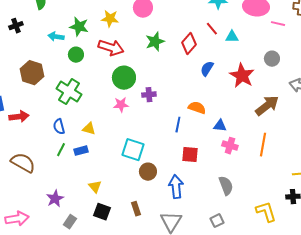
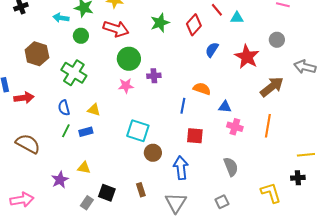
yellow triangle: (95, 187) -> (84, 168), moved, turned -40
gray rectangle: (70, 222) -> (87, 203), moved

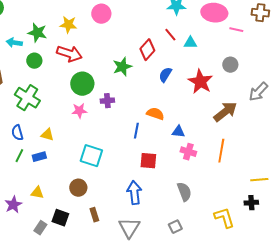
green star: (160, 23) -> (122, 67), moved
gray arrow: (305, 67) -> (258, 92), turned -60
brown circle: (153, 153) -> (78, 188), moved

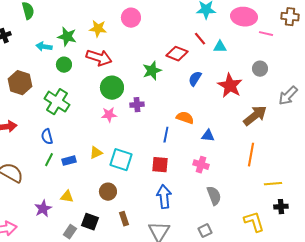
red diamond: (147, 50) -> (177, 54), turned 70
yellow triangle: (47, 135) -> (96, 153), moved, turned -40
pink cross: (188, 152) -> (201, 165), moved
red square: (148, 161) -> (160, 165), moved
yellow line: (259, 180) -> (273, 184), moved

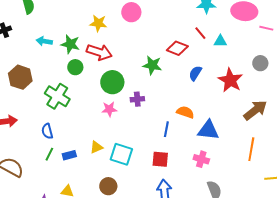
green star: (67, 37) -> (70, 44), moved
green circle: (64, 65) -> (75, 67), moved
green star: (152, 71) -> (152, 65), turned 30
blue triangle: (208, 136) -> (208, 130), size x1.6

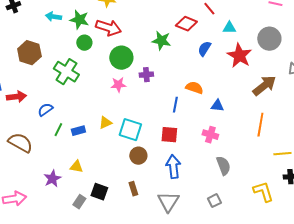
cyan triangle: (220, 41) -> (229, 28), moved
gray circle: (260, 63) -> (269, 39), size x1.5
blue triangle: (208, 130) -> (217, 106), size x0.6
blue semicircle: (47, 131) -> (45, 110), moved, turned 70
brown circle: (108, 186) -> (138, 156), moved

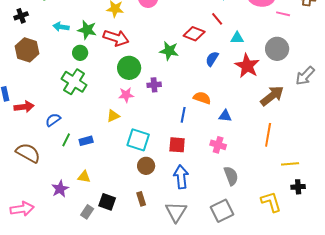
green circle: (84, 43) -> (80, 53), moved
brown hexagon: (29, 53) -> (27, 50), moved
yellow triangle: (105, 123) -> (113, 116), moved
gray square: (214, 201) -> (222, 211), size x1.6

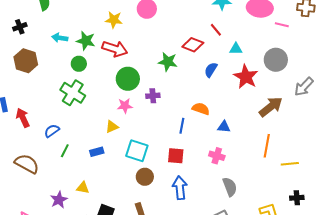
red arrow: (24, 107) -> (23, 118), turned -108
blue rectangle: (86, 141) -> (97, 152), moved
yellow line: (290, 164) -> (290, 164), moved

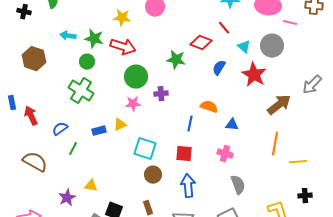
black cross: (20, 27) -> (24, 12), moved, turned 32
cyan triangle: (236, 49) -> (244, 47), turned 40
gray circle: (276, 60) -> (272, 46), moved
blue rectangle: (97, 152) -> (99, 131), moved

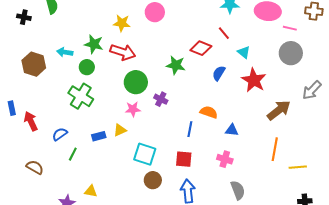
cyan arrow: (68, 36) -> (65, 52), moved
gray circle: (272, 46) -> (291, 53), moved
purple cross: (161, 94) -> (161, 99), turned 32
brown semicircle: (35, 162) -> (35, 167), size x0.7

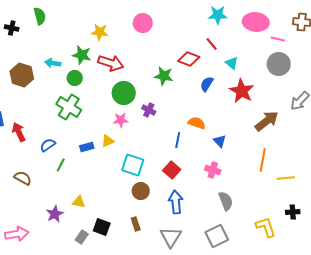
yellow star: (122, 23) -> (100, 32), moved
blue triangle: (232, 130) -> (220, 141), turned 40
red square: (184, 159) -> (172, 170), turned 36

